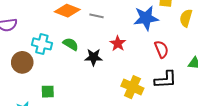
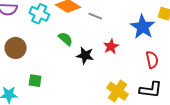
blue star: (146, 18) -> (143, 27), turned 30
cyan cross: (42, 44) -> (39, 14), moved

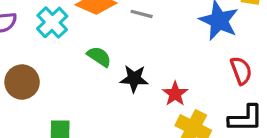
cyan cross: (39, 14) -> (52, 22), turned 30
red star: (111, 46) -> (175, 94), moved

